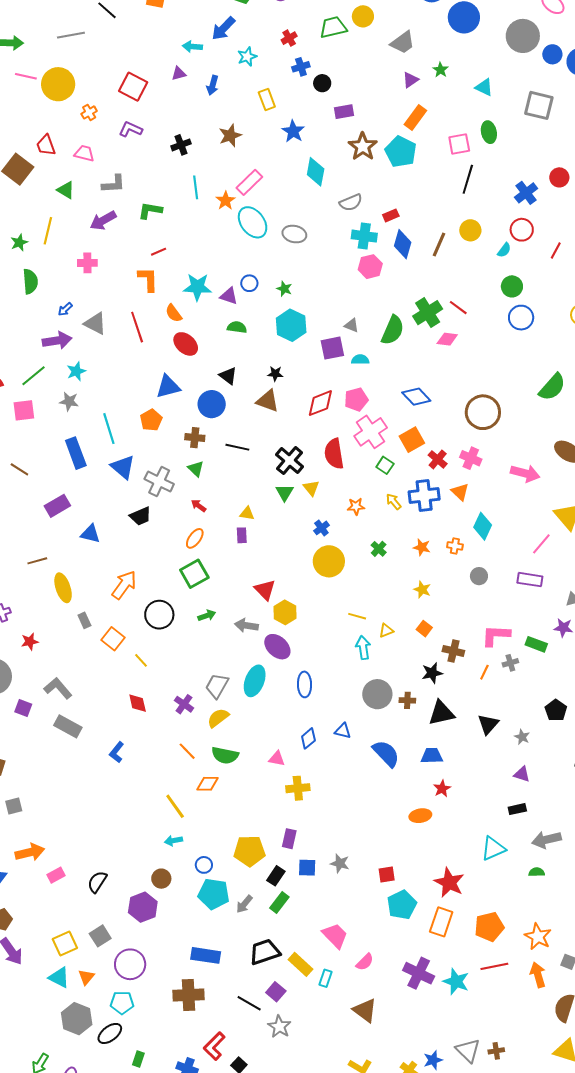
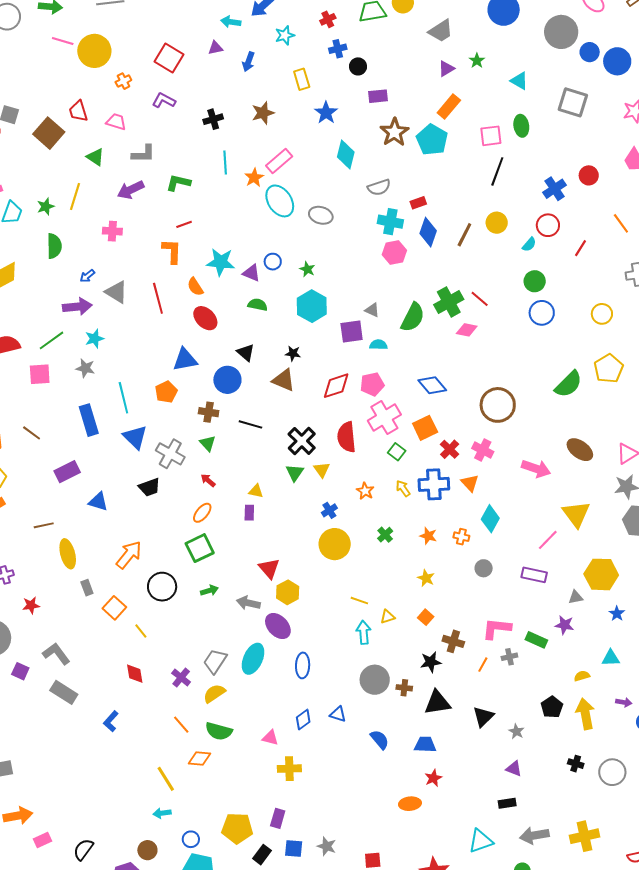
orange star: (356, 506) -> (365, 491), turned 30
blue semicircle: (386, 754) -> (380, 740), size x0.7

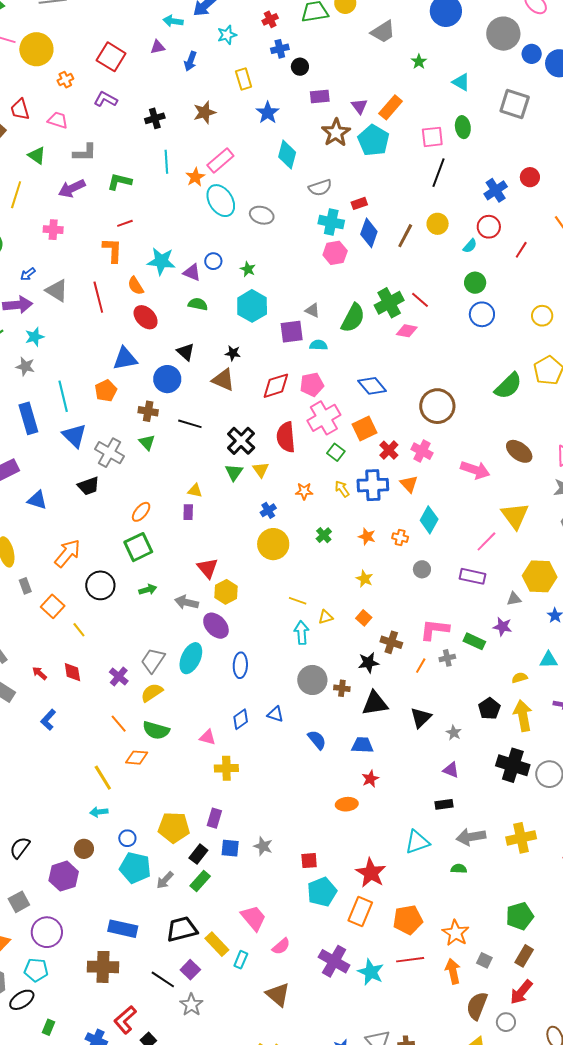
purple triangle: (446, 69) -> (359, 106), moved, turned -36
red arrow: (208, 480) -> (39, 673), moved
orange star: (365, 491) -> (304, 491), turned -30
black cross: (576, 764) -> (513, 765), size x2.0

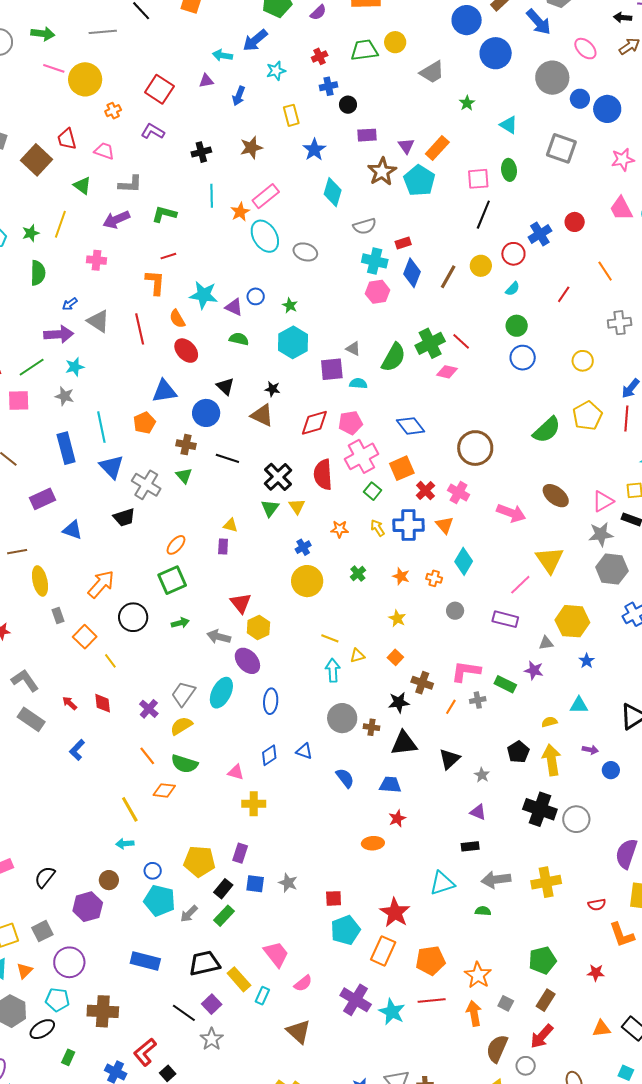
red circle: (489, 227) -> (513, 254), moved
brown cross: (103, 967) -> (103, 1011), moved

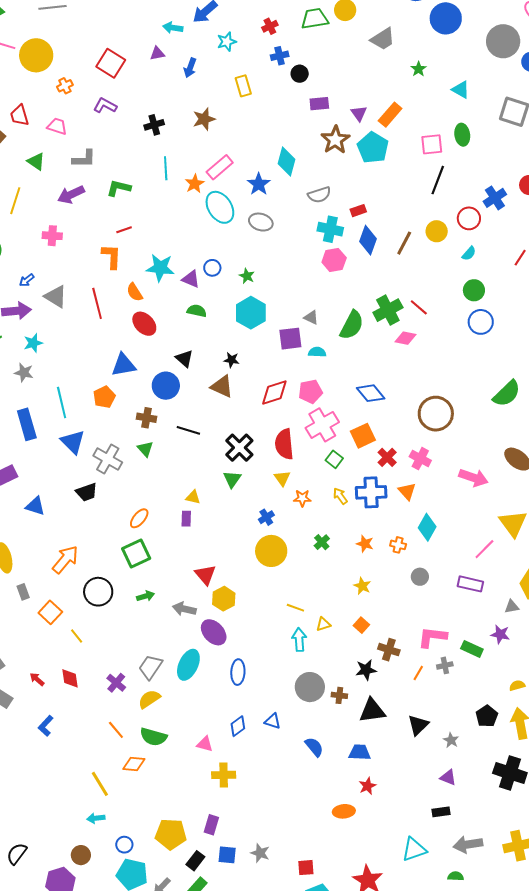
blue star: (314, 150) -> (259, 184), moved
yellow triangle: (297, 506) -> (282, 478), moved

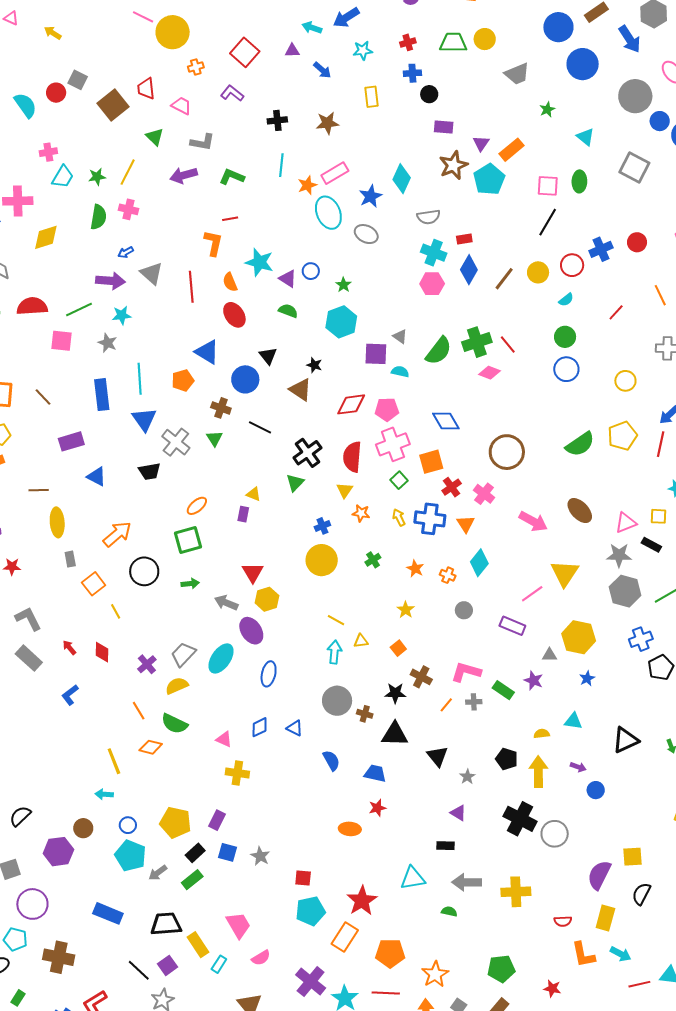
blue arrow: (190, 68) -> (322, 70), turned -78
pink cross: (52, 236) -> (129, 209), moved
blue triangle: (124, 365) -> (207, 352), turned 32
black pentagon: (487, 716) -> (507, 759), turned -30
black triangle: (418, 725) -> (437, 756), turned -35

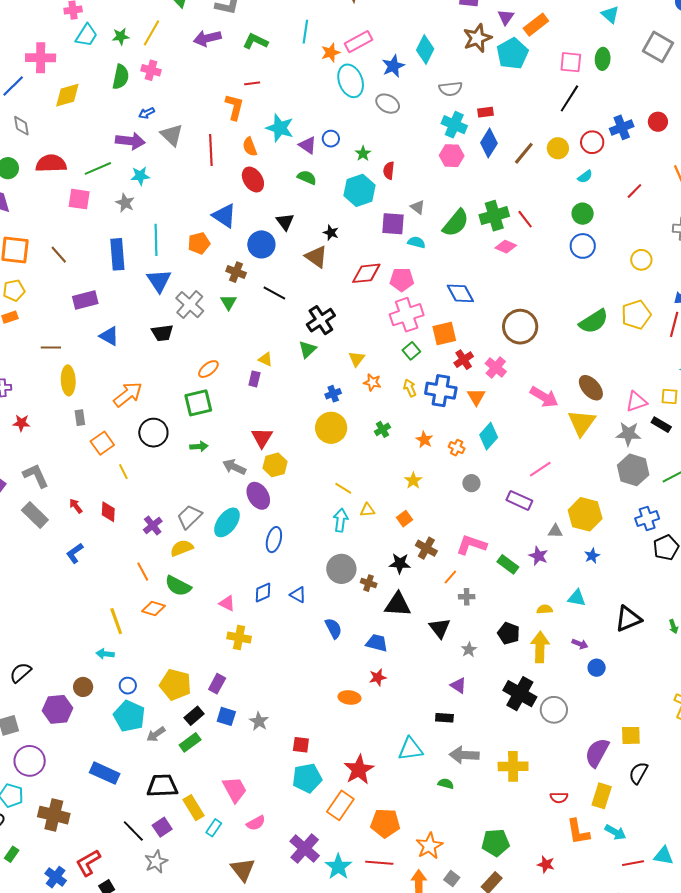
red semicircle: (352, 457) -> (389, 170), moved, size x0.6
yellow triangle: (565, 573) -> (582, 423), moved
gray cross: (474, 702) -> (467, 597), moved

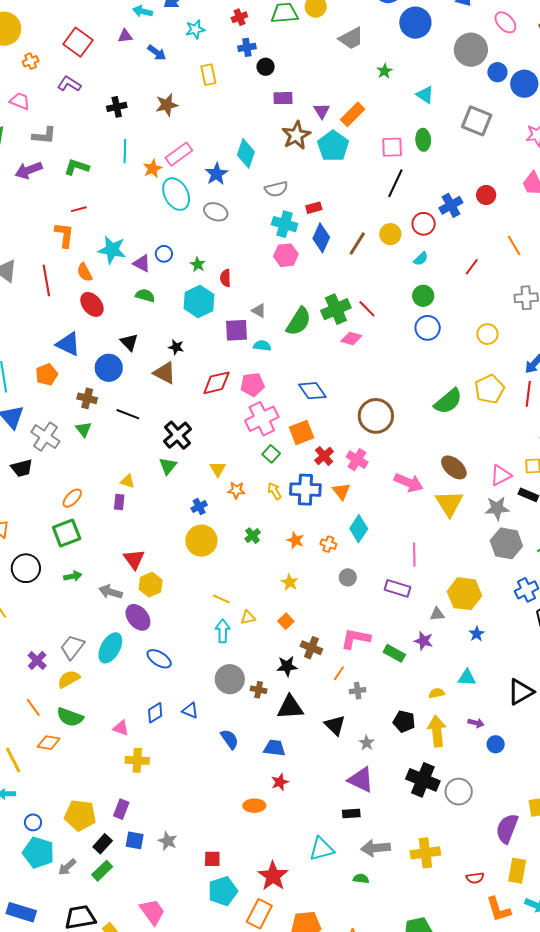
pink line: (540, 469) -> (414, 555), turned -50
blue ellipse: (274, 540) -> (159, 659), turned -65
purple triangle: (458, 685) -> (361, 780), size x1.6

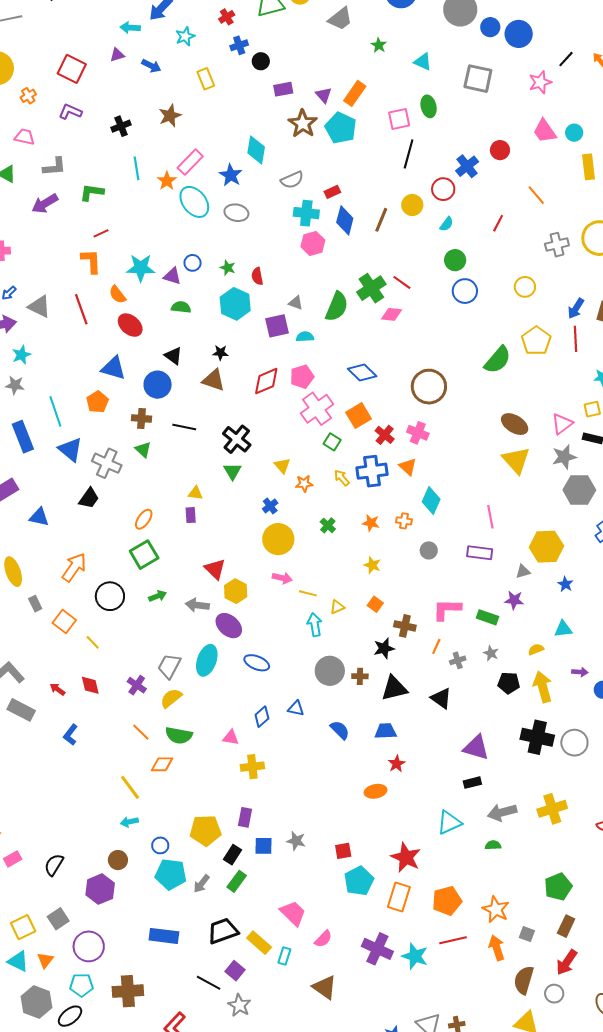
black trapezoid: (22, 468) -> (89, 498), turned -30
pink arrow: (409, 483) -> (282, 578), moved, size x0.7
gray star: (367, 743) -> (491, 653), moved

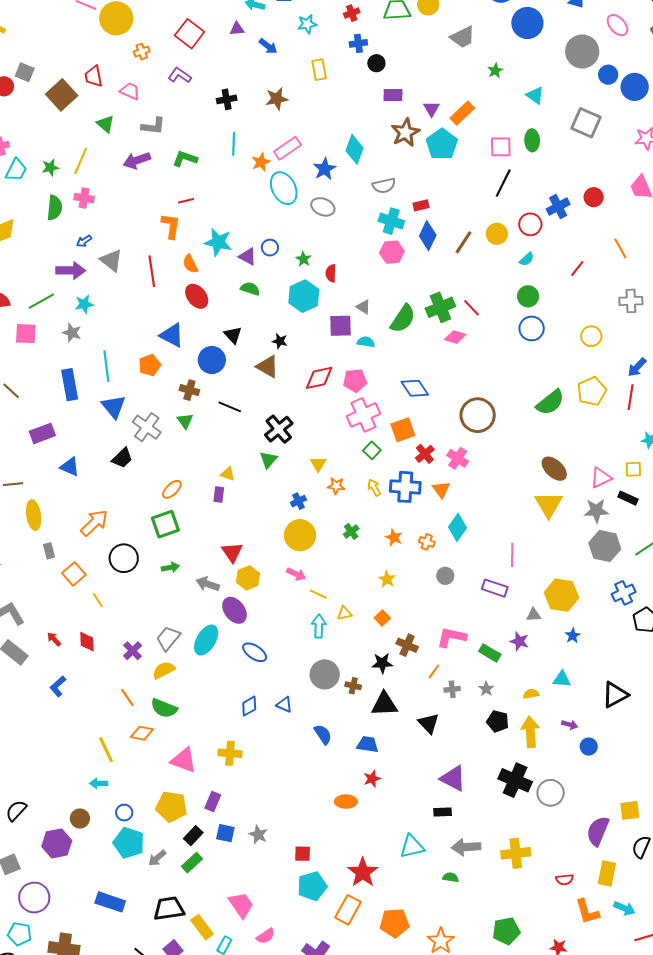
pink triangle: (231, 738) -> (184, 760), moved, size x1.6

